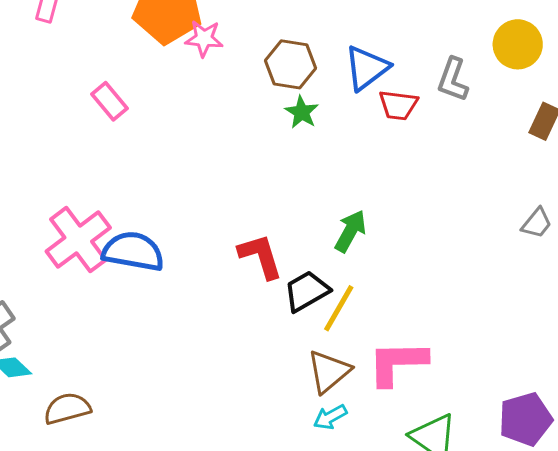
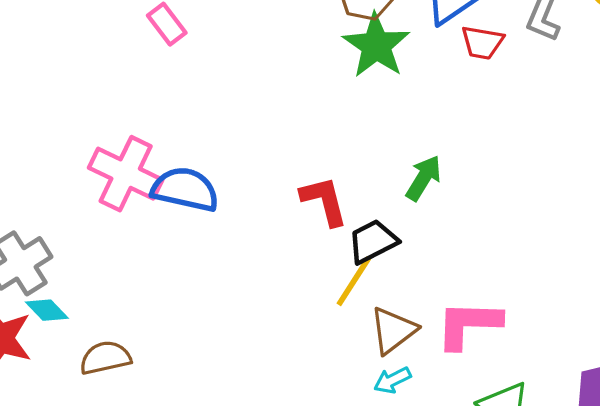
green star: (302, 112) -> (376, 46), size x1.8
pink cross: (78, 240) -> (126, 174), turned -30
yellow line: (339, 308) -> (354, 281), moved

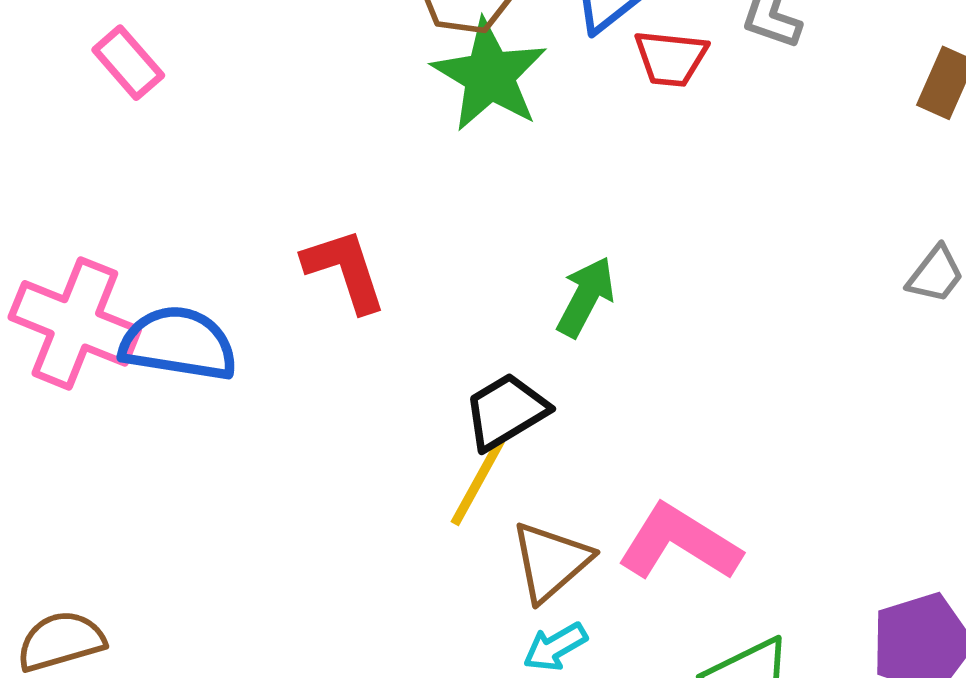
red L-shape: (324, 201) -> (345, 270), moved
pink L-shape: (468, 324) -> (679, 543), turned 34

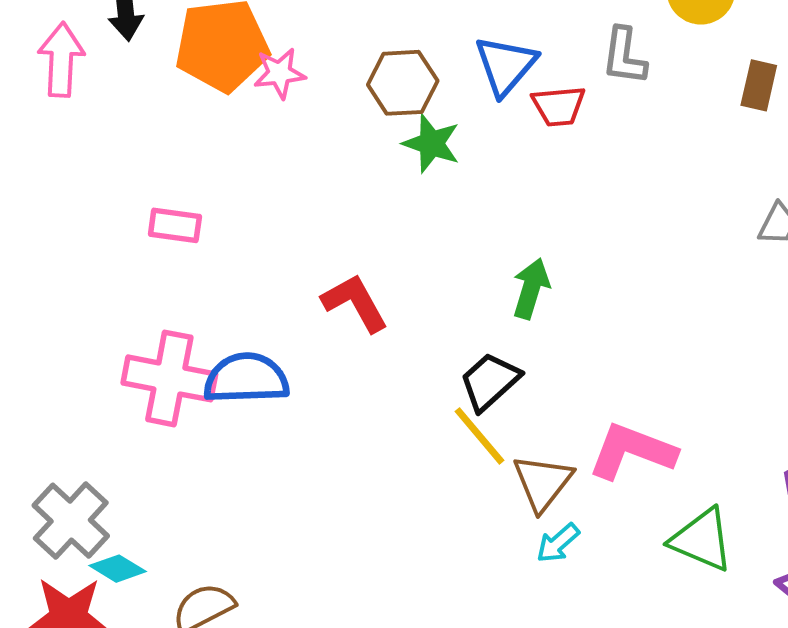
pink rectangle: (128, 63) -> (175, 225), moved, turned -30
green star: (490, 75) -> (431, 143), size x0.7
yellow line: (478, 482) -> (480, 436), turned -58

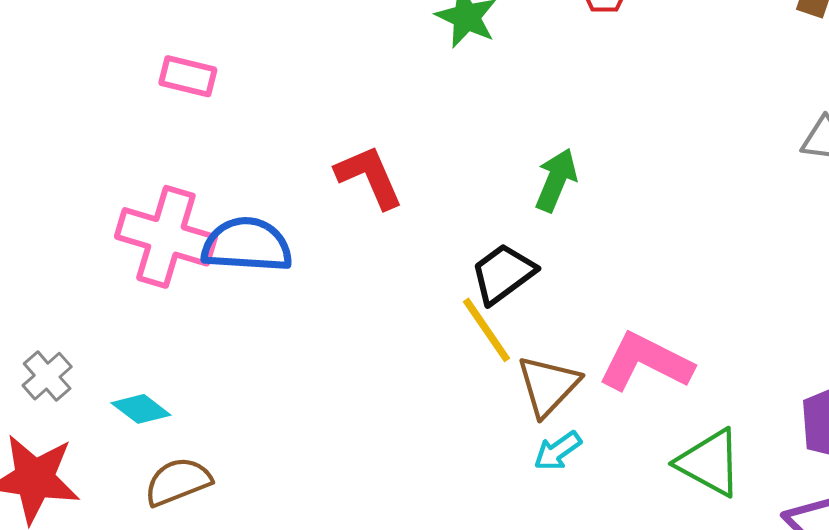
gray cross: (71, 521) -> (47, 376), size x0.6
cyan diamond: (118, 569) -> (141, 409), moved

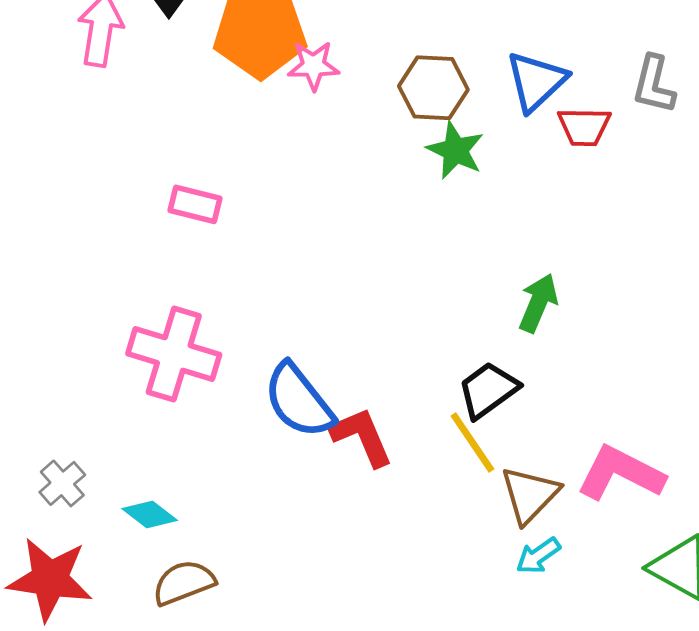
red L-shape: (369, 177) -> (362, 437), moved
blue semicircle: (247, 245) -> (299, 401), moved, turned -132

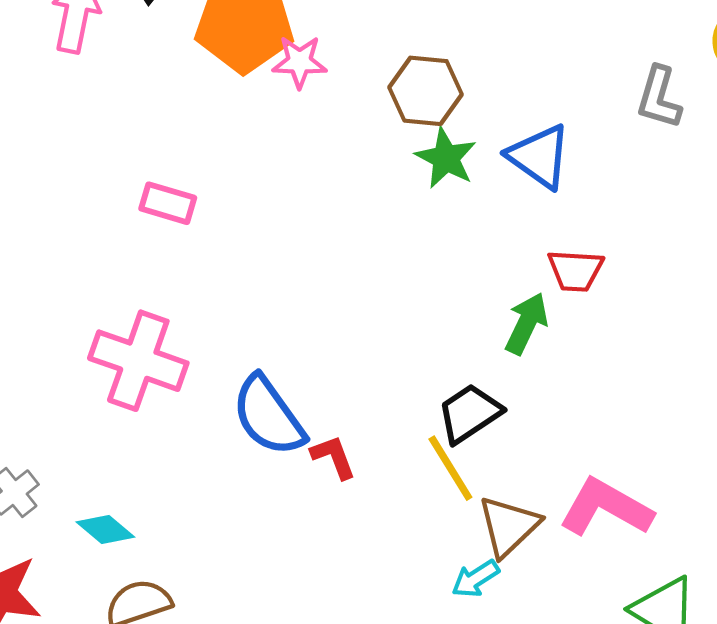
blue triangle: (536, 81) -> (539, 156), moved, turned -44
red trapezoid: (584, 127) -> (576, 270), moved
red L-shape: (362, 437) -> (333, 457), size x0.7
cyan arrow: (538, 556) -> (475, 579), moved

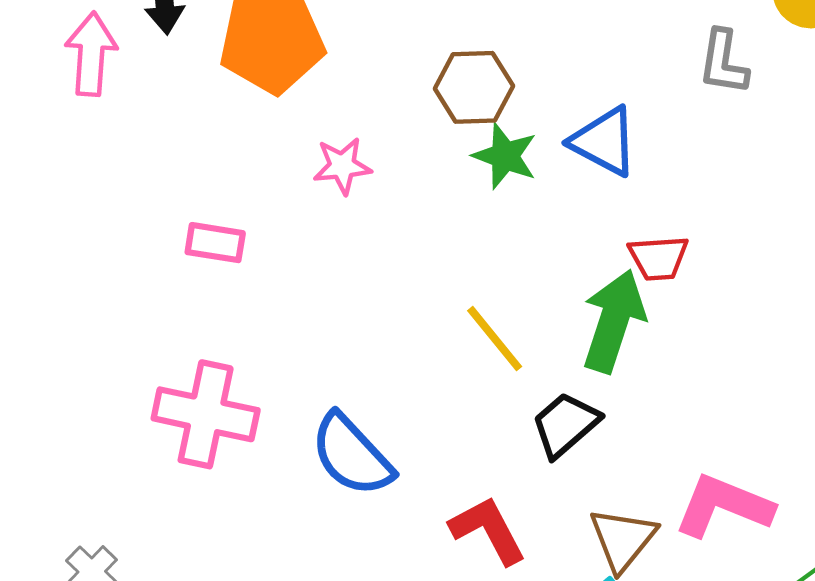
pink star: (300, 62) -> (342, 166), moved
green arrow: (526, 324) -> (614, 321), size x1.5
red L-shape: (333, 457) -> (488, 530), moved, size x1.5
yellow line: (450, 468) -> (495, 339), moved

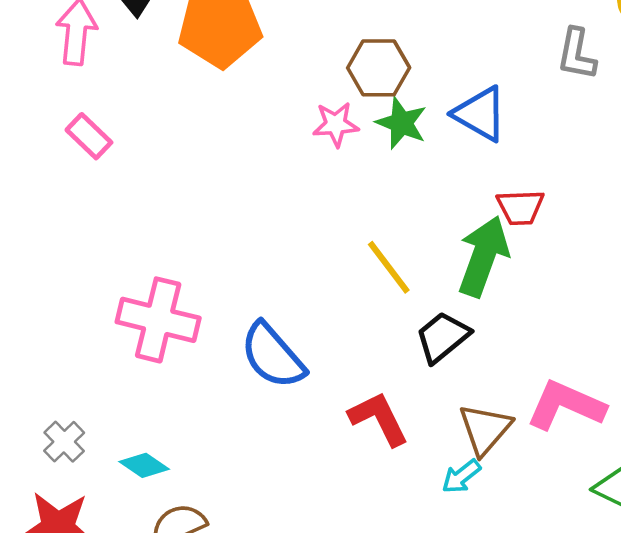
pink star: (342, 166) -> (336, 124), moved
pink rectangle: (215, 243) -> (89, 136), moved, turned 33

